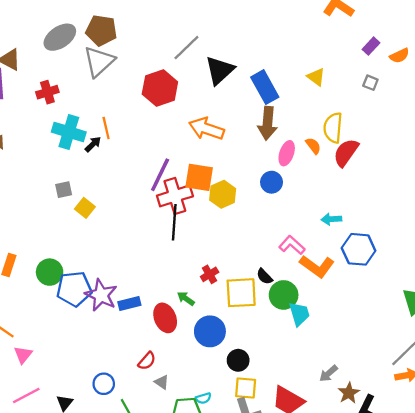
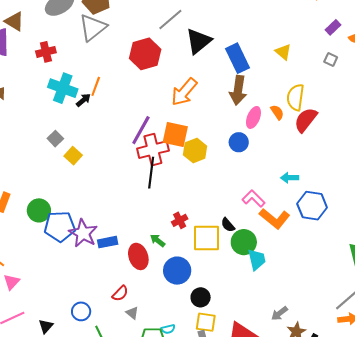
orange line: (106, 128) -> (96, 86), turned 30
orange arrow: (206, 129) -> (184, 92), turned -72
gray square: (64, 190) -> (55, 139), turned -35

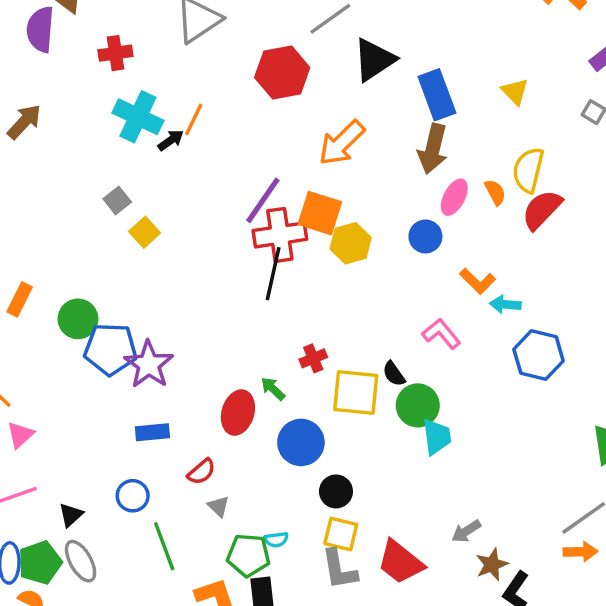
orange L-shape: (275, 219) -> (478, 281), moved, size x0.7
blue rectangle: (108, 242) -> (152, 432), moved
red ellipse: (138, 256) -> (238, 412), turned 30

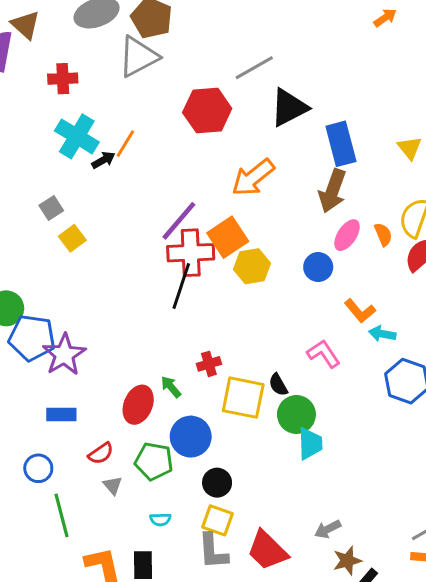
orange square: (320, 213) -> (228, 237), turned 33
green pentagon: (248, 555) -> (154, 461), moved

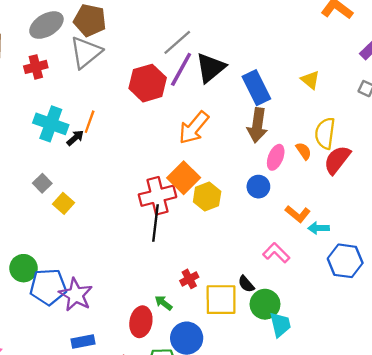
red cross: (63, 79) -> (36, 67), moved
purple line: (179, 221) -> (181, 69), moved

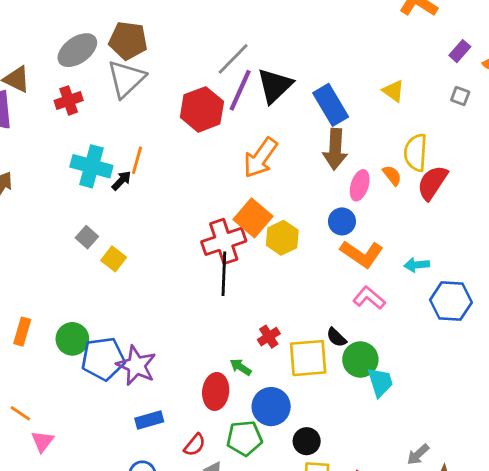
orange L-shape: (298, 214) -> (362, 254), moved, size x1.4

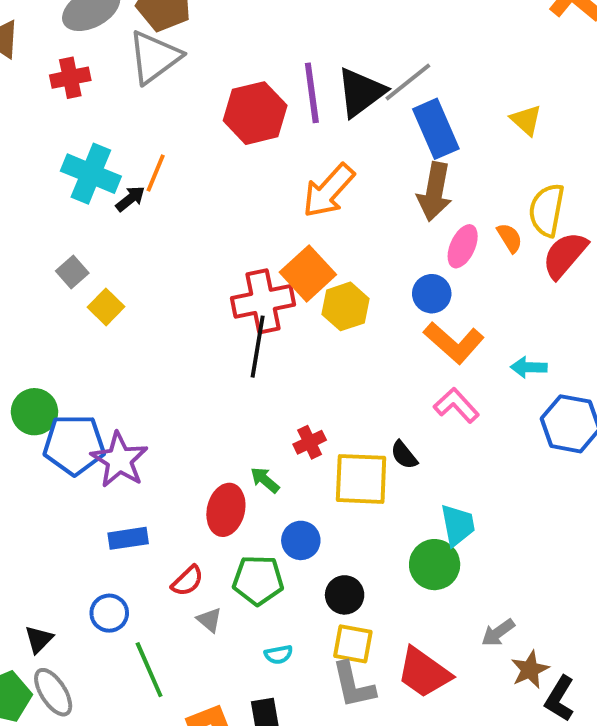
gray line: (233, 59) -> (408, 82), moved
purple line: (240, 90) -> (312, 93), turned -39
green circle: (360, 360) -> (435, 565), moved
blue circle: (271, 407) -> (301, 540), size x0.7

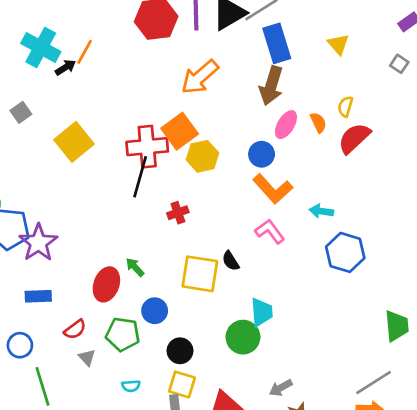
yellow semicircle: (547, 210) -> (345, 107), size x0.6
yellow square: (106, 307) -> (74, 142), moved, size x1.6
red cross: (310, 442) -> (178, 213), moved

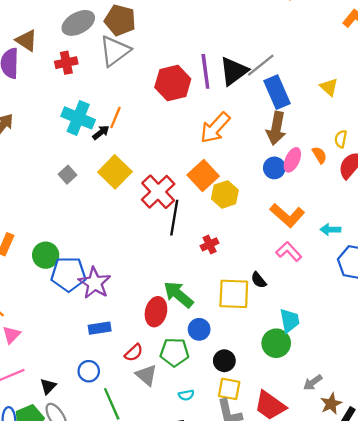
yellow square: (74, 142) -> (115, 172), moved
red cross: (147, 147) -> (158, 192), moved, turned -32
blue circle: (262, 154) -> (274, 168), moved
green arrow: (135, 267) -> (178, 294), size x1.8
gray triangle: (87, 357) -> (146, 375), size x1.5

